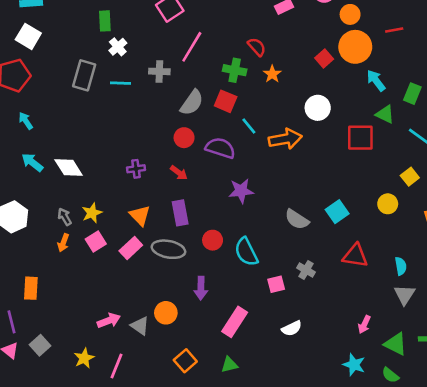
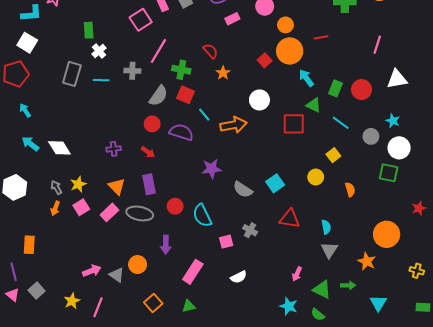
green cross: (235, 70) -> (181, 70), moved
purple star: (241, 191) -> (212, 169), moved

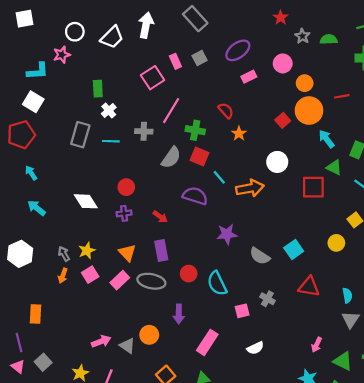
red circle: (152, 124) -> (126, 187), moved
white diamond: (59, 148) -> (86, 201), moved

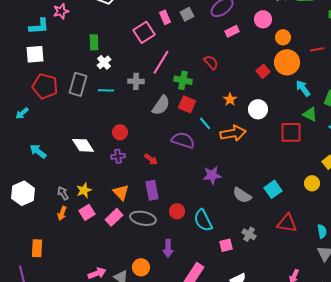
white square: (33, 102) -> (35, 54), turned -36
orange star: (239, 133) -> (230, 99), moved
red pentagon: (21, 135) -> (45, 86), moved, turned 30
cyan arrow: (31, 173) -> (22, 113), moved, turned -96

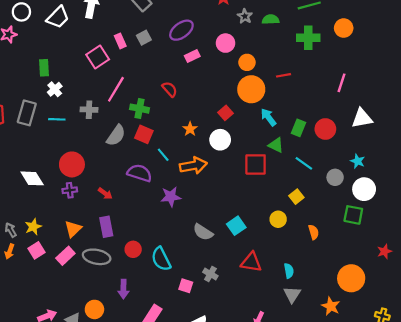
red square: (263, 71) -> (225, 113), moved
red circle: (120, 132) -> (72, 164), size x1.5
purple star: (212, 175) -> (171, 197), moved
orange triangle: (121, 192) -> (73, 229), turned 30
pink square: (226, 245) -> (186, 286), turned 32

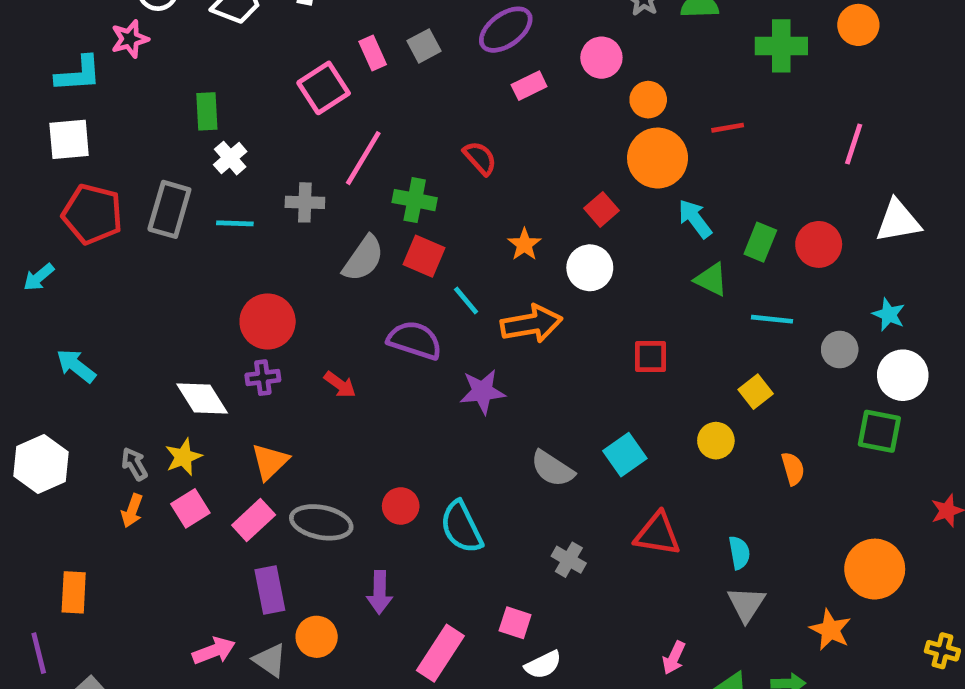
cyan line: (304, 163) -> (772, 319), turned -30
red square: (256, 164) -> (651, 357), moved, size x0.7
white diamond: (32, 178) -> (202, 399), moved
purple rectangle: (106, 227) -> (270, 590), moved
pink square: (186, 286) -> (515, 623), moved

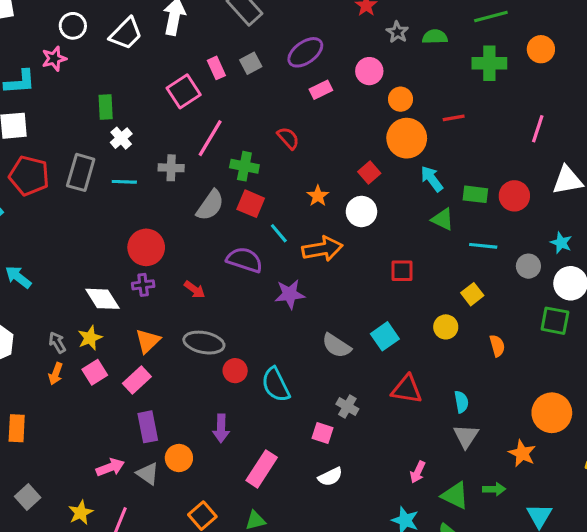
green rectangle: (760, 242) -> (475, 194), turned 75
gray ellipse: (321, 522) -> (204, 343), moved
pink square: (515, 623) -> (322, 433), moved

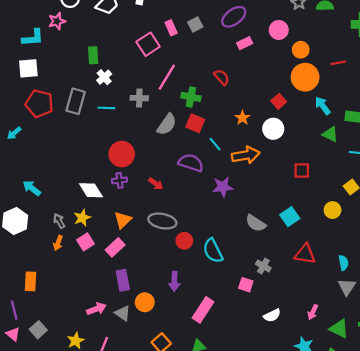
cyan arrow: (18, 277) -> (32, 188), moved
white semicircle: (330, 477) -> (272, 315), moved

